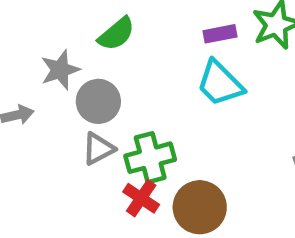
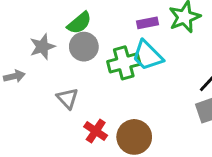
gray circle: (98, 101) -> (84, 47), moved
gray triangle: (98, 149) -> (68, 98), turned -45
green cross: (150, 158) -> (124, 63), moved

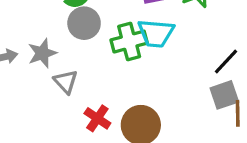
gray star: (42, 47) -> (42, 53), moved
cyan trapezoid: (148, 55) -> (156, 33), turned -40

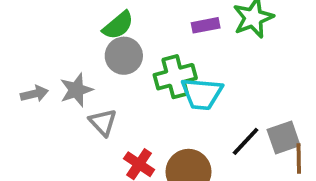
cyan trapezoid: (156, 33) -> (202, 94), moved
black line: (226, 62) -> (246, 141), moved

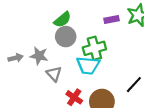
gray star: (76, 90) -> (39, 56), turned 30
cyan trapezoid: (202, 94) -> (88, 65), moved

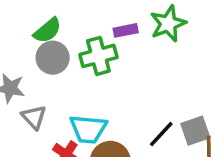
green cross: (94, 48) -> (98, 56), moved
cyan trapezoid: (88, 65) -> (88, 129), moved

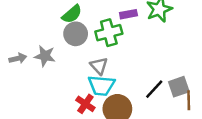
gray triangle: (34, 117) -> (99, 66), moved

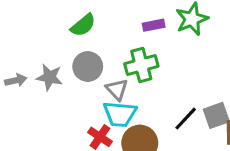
green cross: (109, 33) -> (141, 65), moved
gray circle: (76, 34) -> (88, 67), moved

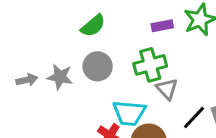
gray triangle: (117, 89) -> (167, 89), moved

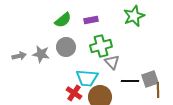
purple rectangle: (162, 26) -> (91, 20), moved
black line: (194, 118) -> (130, 81), turned 48

